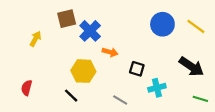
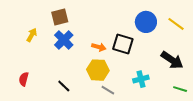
blue cross: (90, 31) -> (64, 40), moved
black square: (137, 69) -> (123, 44), moved, size x1.5
yellow hexagon: (83, 71) -> (98, 70), moved

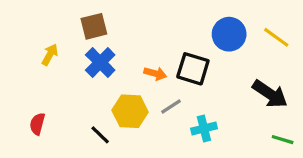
yellow hexagon: (98, 70) -> (130, 111), moved
cyan cross: (141, 79) -> (204, 129), moved
gray line: (108, 90) -> (171, 107), moved, turned -64

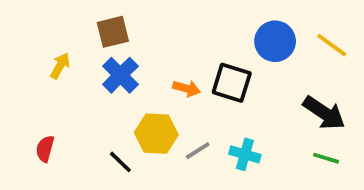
gray line: (171, 107) -> (198, 151), moved
cyan cross: (204, 129) -> (245, 154), turned 30
green line: (283, 140) -> (326, 158), moved

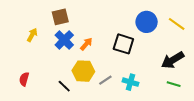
orange arrow: (186, 88) -> (86, 44), moved, turned -64
black arrow: (324, 113) -> (173, 60), turned 115

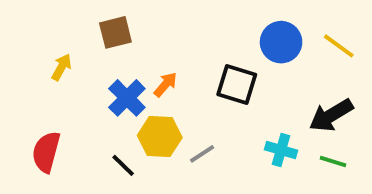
blue cross: (64, 40) -> (127, 98), moved
red semicircle: (24, 79) -> (46, 152), size x1.5
cyan cross: (130, 82) -> (281, 150), moved

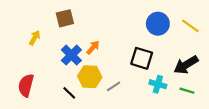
black square: (237, 84) -> (142, 58), moved

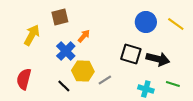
yellow arrow: (35, 38) -> (32, 35), size x1.5
orange arrow: (93, 47) -> (84, 36), moved
black arrow: (186, 65) -> (158, 59), moved, turned -135
cyan cross: (158, 84) -> (146, 89), moved

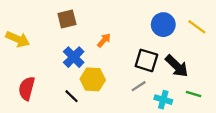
yellow arrow: (32, 35) -> (18, 39), moved, turned 85
orange arrow: (84, 36) -> (104, 40), moved
black arrow: (158, 59) -> (177, 66), turned 30
gray line: (105, 80) -> (139, 86), moved

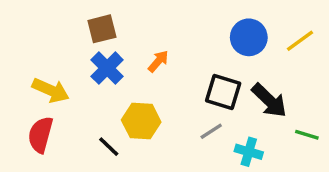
yellow line: (197, 27) -> (300, 41), turned -72
yellow arrow: (18, 39) -> (51, 90), moved
blue cross: (74, 57) -> (107, 68), moved
green line: (193, 94) -> (307, 135), moved

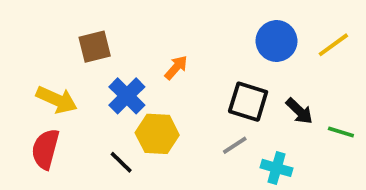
brown square: (102, 29) -> (95, 47), moved
blue cross: (107, 68) -> (127, 96), moved
black arrow: (269, 101) -> (299, 111), size x0.7
green line: (307, 135) -> (341, 132), moved

